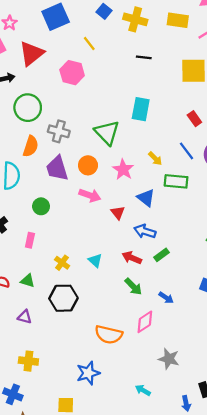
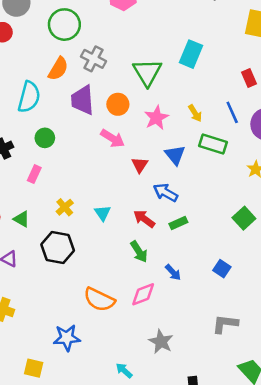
green circle: (41, 206) -> (45, 138), moved

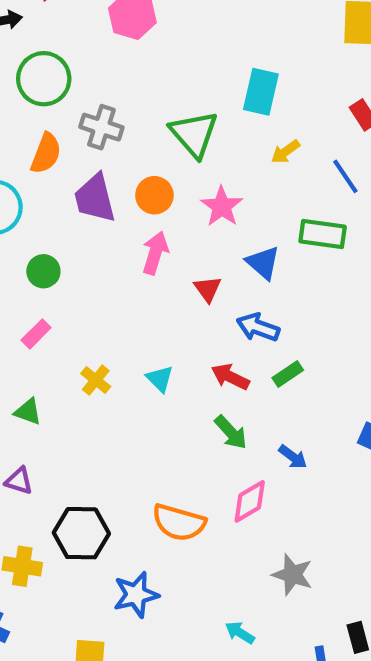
yellow arrow: (195, 113) -> (285, 152), moved, turned 96
pink arrow: (113, 138) -> (155, 253), turned -95
pink rectangle: (34, 174) -> (36, 334), turned 30
black hexagon: (58, 248) -> (81, 533), moved

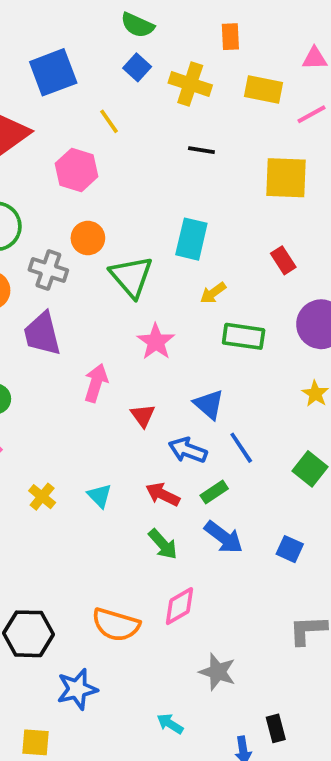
blue line: (345, 176) -> (241, 448), moved
orange circle: (154, 195) -> (88, 238), moved
green rectangle: (323, 234) -> (244, 336), moved
blue triangle: (263, 263) -> (209, 404), moved
blue arrow: (293, 457) -> (224, 537), moved, size x1.5

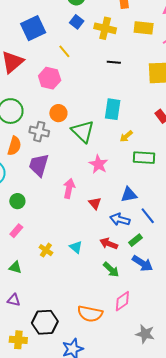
purple trapezoid: (42, 334) -> (39, 165), turned 35
blue triangle: (209, 404) -> (129, 195), turned -48

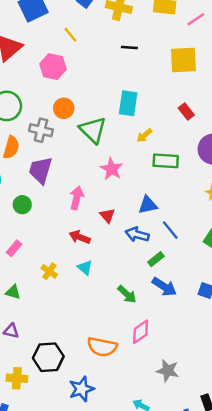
green circle: (17, 201) -> (22, 205), moved
red arrow: (109, 244) -> (80, 237), moved

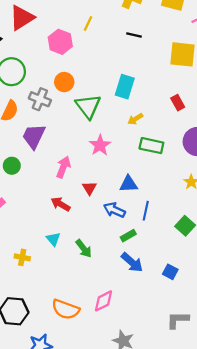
yellow line: (70, 35) -> (88, 23), moved, turned 56
blue line: (170, 230) -> (146, 211), turned 42
cyan triangle: (85, 268) -> (53, 239), moved
yellow cross: (49, 271) -> (22, 257), moved, turned -32
green arrow: (127, 294) -> (84, 249), moved

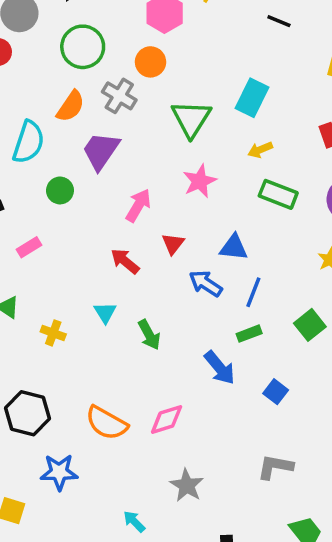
orange circle: (64, 82) -> (150, 62), moved
green rectangle: (128, 236) -> (249, 334), moved

